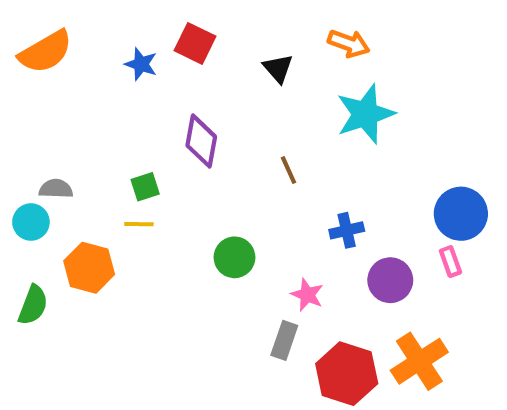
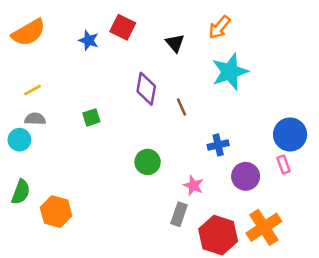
orange arrow: (349, 43) -> (219, 27), turned 110
purple diamond: (201, 141) -> (146, 89), moved
yellow line: (139, 224) -> (33, 90), moved, turned -30
orange hexagon: (89, 268) -> (56, 212), moved

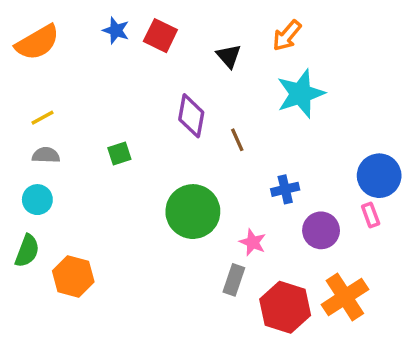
blue star: (89, 40) -> (116, 30), moved
cyan circle: (19, 140) -> (37, 200), moved
green circle: (148, 162) -> (193, 212), size x1.6

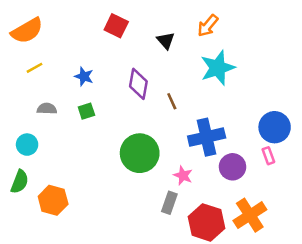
blue star: (116, 30) -> (84, 76), moved
yellow line: (42, 118) -> (34, 68), moved
gray semicircle: (46, 155) -> (47, 109), moved
blue cross: (285, 189) -> (207, 137), size x1.8

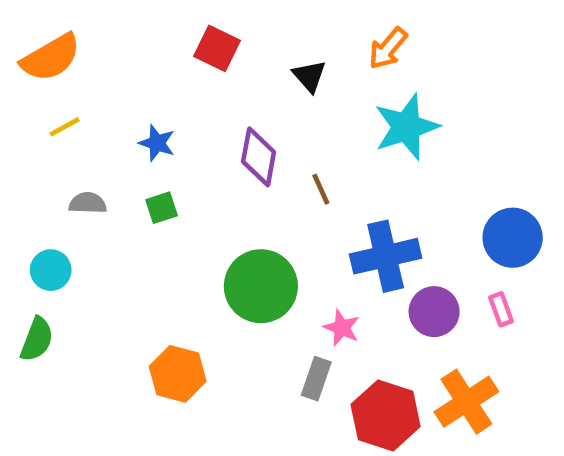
pink rectangle: (268, 156) -> (501, 309), moved
orange hexagon: (53, 200) -> (178, 374), moved

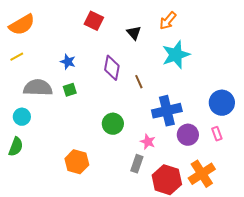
yellow line: (65, 127) -> (17, 57), moved
gray semicircle: (88, 203) -> (38, 88), size x1.8
green circle: (261, 286) -> (113, 124), size x0.7

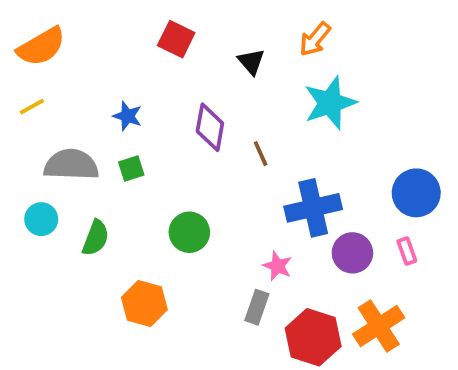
green circle: (113, 124) -> (189, 232), moved
green semicircle: (16, 147) -> (96, 238), moved

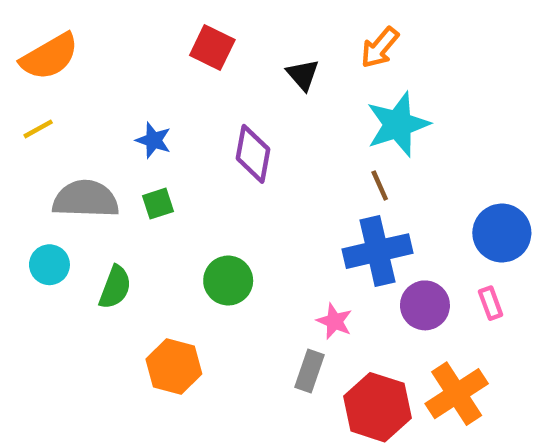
brown line: (261, 154) -> (380, 185), moved

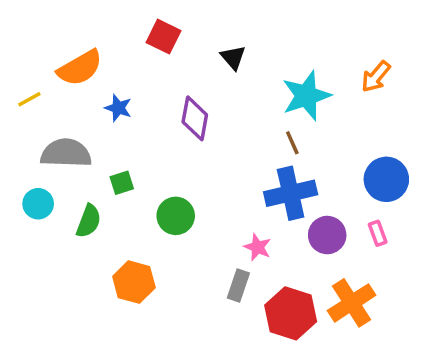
orange arrow: (380, 48) -> (376, 77), moved
orange semicircle: (49, 57) -> (80, 68), moved
green square: (158, 204) -> (122, 183), moved

